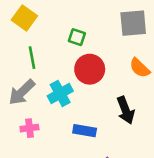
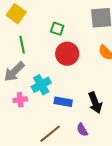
cyan cross: (60, 93) -> (41, 85), moved
black arrow: (126, 110) -> (95, 103), moved

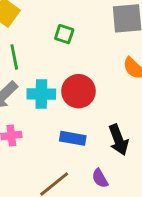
red circle: (67, 54) -> (78, 91), moved
cyan cross: (41, 85) -> (41, 94), moved, turned 30

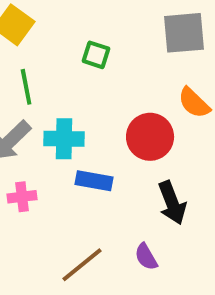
red circle: (78, 91) -> (150, 137), moved
blue rectangle: (73, 138) -> (94, 181), moved

